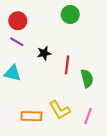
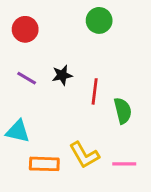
purple line: (17, 42) -> (27, 78), moved
cyan triangle: (13, 73) -> (18, 131), moved
pink line: (88, 116) -> (124, 164), turned 70

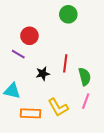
red circle: (25, 29) -> (29, 36), moved
black star: (62, 75) -> (43, 74), moved
pink line: (124, 164) -> (86, 101), moved, turned -70

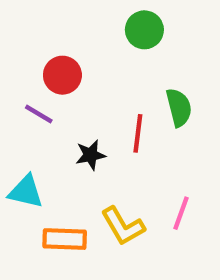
green semicircle: (85, 77) -> (179, 107), moved

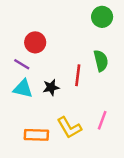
green circle: (144, 30) -> (102, 17), moved
cyan triangle: (26, 192) -> (23, 89), moved

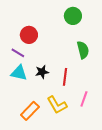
green circle: (102, 17) -> (73, 16), moved
red line: (78, 75) -> (65, 77), moved
orange rectangle: (36, 135) -> (30, 111), turned -48

